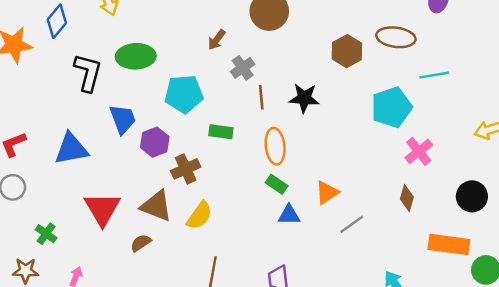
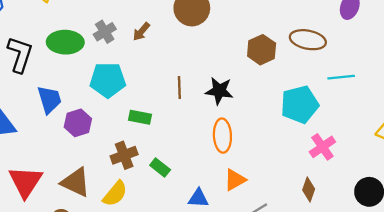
gray cross: (243, 68) -> (105, 32), moved
orange ellipse: (275, 146) -> (222, 136), moved
brown cross: (186, 169) -> (124, 155), moved
green rectangle: (277, 184) -> (160, 168), moved

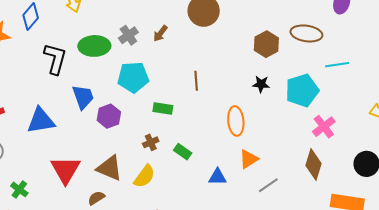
black star: (219, 91) -> (261, 84), moved, size x0.7
brown cross: (124, 155) -> (151, 142), size x0.7
brown diamond: (309, 190) -> (314, 165), size x1.4

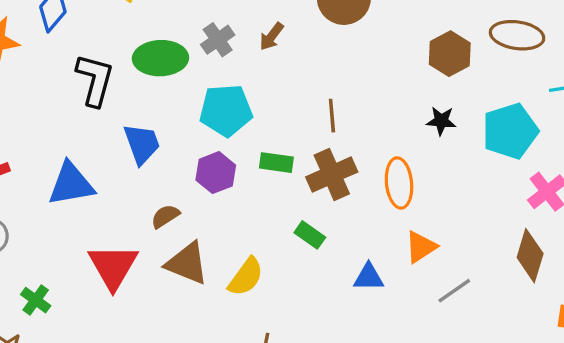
purple hexagon: (109, 116) -> (216, 173), moved
brown cross: (151, 142) -> (332, 174), moved, size x1.8
brown semicircle: (96, 198) -> (165, 216), moved

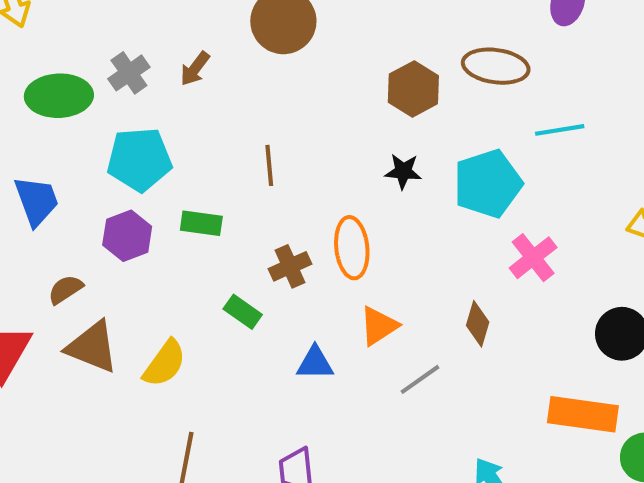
brown cross: (332, 174) -> (290, 266), moved, size x0.7
brown diamond: (530, 256) -> (478, 324), moved, size x0.7

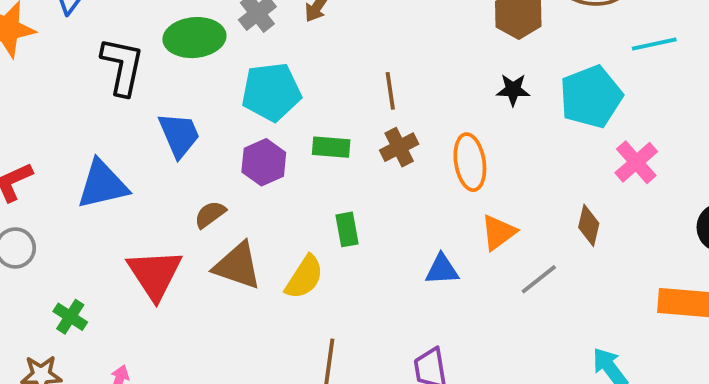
brown cross: (290, 266) -> (399, 147), moved
green rectangle: (243, 312) -> (347, 229), moved, turned 48

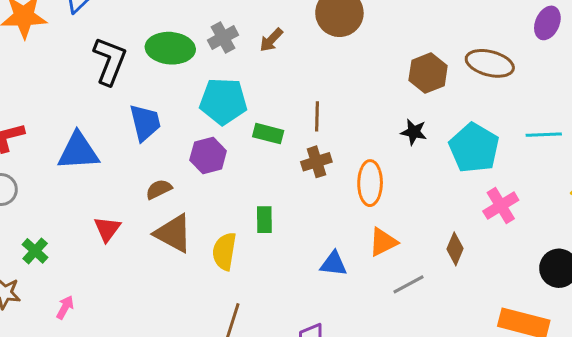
cyan line: (654, 44) -> (544, 135), moved
cyan pentagon: (591, 97) -> (474, 148), turned -30
green rectangle: (331, 147) -> (268, 134), moved
red triangle: (155, 274) -> (107, 229), size x0.6
yellow semicircle: (304, 277) -> (224, 251), turned 147

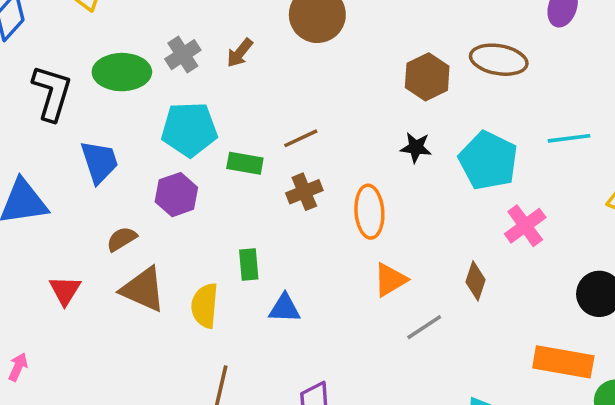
brown line: (317, 116) -> (301, 138), turned 68
blue triangle: (334, 264) -> (285, 308), moved
pink arrow: (65, 307) -> (18, 367), moved

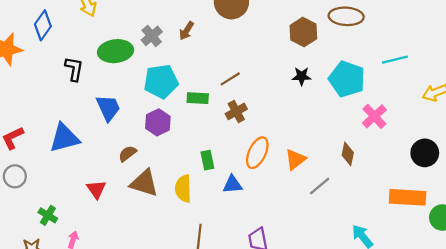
black L-shape: (52, 93) -> (74, 69), size x0.7
orange ellipse: (369, 212) -> (257, 153), moved, turned 36

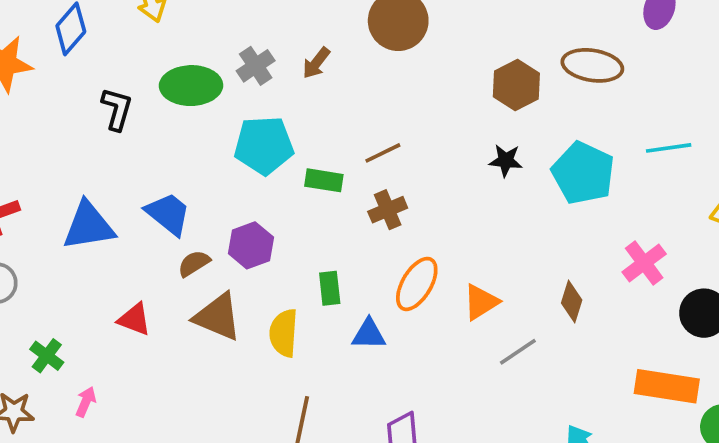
blue trapezoid: (108, 108) -> (168, 214), moved, turned -32
pink cross: (374, 116) -> (644, 263), moved
purple hexagon: (158, 122) -> (251, 245), moved
red triangle: (96, 189) -> (134, 319), turned -40

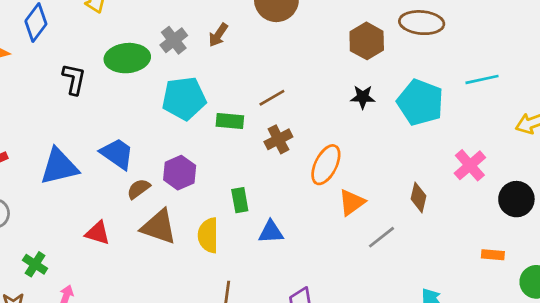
orange ellipse: (417, 284) -> (326, 165), moved
orange rectangle: (667, 386) -> (493, 255), size x0.5

